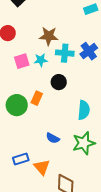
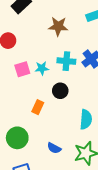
brown star: (49, 36) -> (58, 26), moved
green circle: (17, 105) -> (17, 138), moved

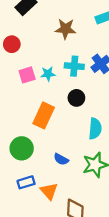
black circle: (60, 91) -> (76, 98), moved
orange rectangle: (38, 107) -> (44, 115), size x1.6

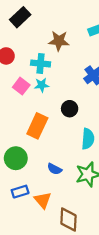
cyan cross: (74, 66) -> (41, 63), moved
pink square: (27, 75) -> (21, 86), turned -35

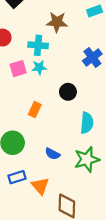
pink square: (21, 86) -> (18, 69), turned 35
orange rectangle: (37, 126) -> (35, 110), size x0.6

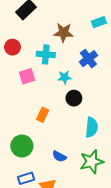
blue cross: (92, 57) -> (88, 59), moved
cyan star: (39, 67) -> (65, 77), moved

